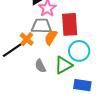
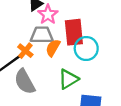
cyan circle: (79, 51) -> (86, 49), moved
gray semicircle: (40, 66) -> (25, 82), moved, size x1.6

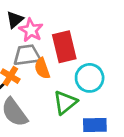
orange semicircle: (53, 48) -> (42, 68), turned -42
cyan circle: (86, 49) -> (90, 78), moved

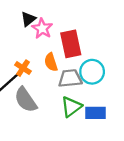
gray trapezoid: (27, 55) -> (70, 78), moved
green triangle: (65, 102) -> (71, 107), moved

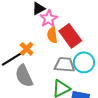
red rectangle: (71, 44) -> (70, 36), turned -35
orange semicircle: (51, 62) -> (52, 35), moved

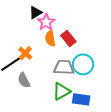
red rectangle: (70, 36) -> (68, 38), size x0.7
gray semicircle: (24, 76) -> (24, 80), size x0.7

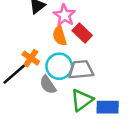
pink star: (46, 22) -> (64, 15), moved
cyan circle: (83, 64) -> (59, 66), moved
gray semicircle: (24, 80) -> (48, 85), moved

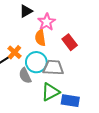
red rectangle: (82, 33) -> (70, 42), moved

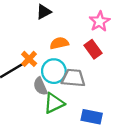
pink star: (47, 22) -> (100, 21), moved
orange semicircle: (40, 38) -> (59, 43), turned 84
green triangle: (50, 92) -> (54, 103), moved

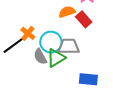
orange semicircle: (59, 43) -> (67, 12), moved
green triangle: (54, 103) -> (56, 58), moved

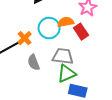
cyan circle: (51, 42) -> (49, 28), moved
green triangle: (56, 58) -> (67, 73), moved

